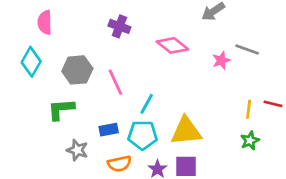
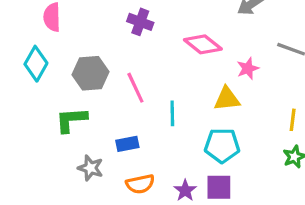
pink star: (221, 60) -> (248, 68), moved
cyan line: (147, 104) -> (172, 113), turned -30
yellow triangle: (186, 131) -> (227, 99), moved, size x0.7
cyan pentagon: (143, 135) -> (222, 145), moved

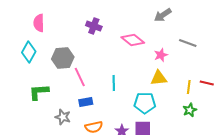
pink line: (135, 88) -> (80, 77), moved
yellow triangle: (227, 99) -> (159, 78), moved
green L-shape: (71, 120) -> (39, 92), moved

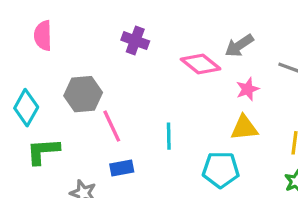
gray arrow: (163, 15) -> (239, 46), moved
cyan diamond: (29, 52) -> (26, 108), moved

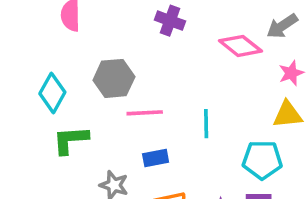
pink line: (112, 126) -> (145, 113), turned -68

